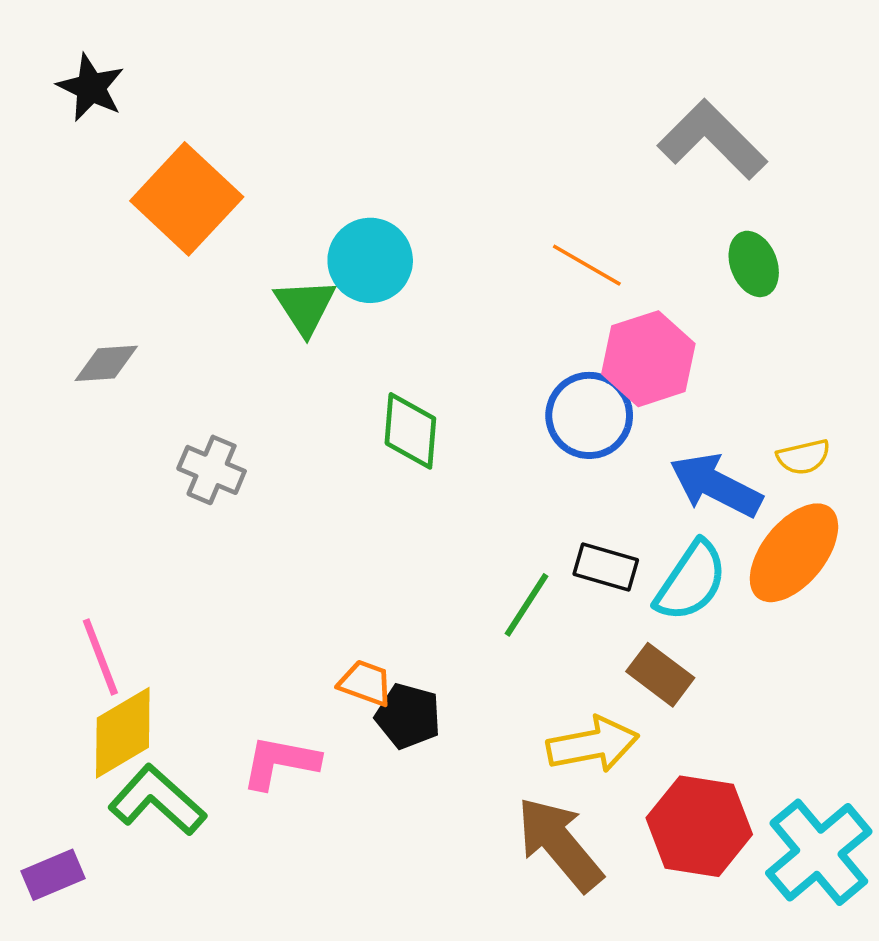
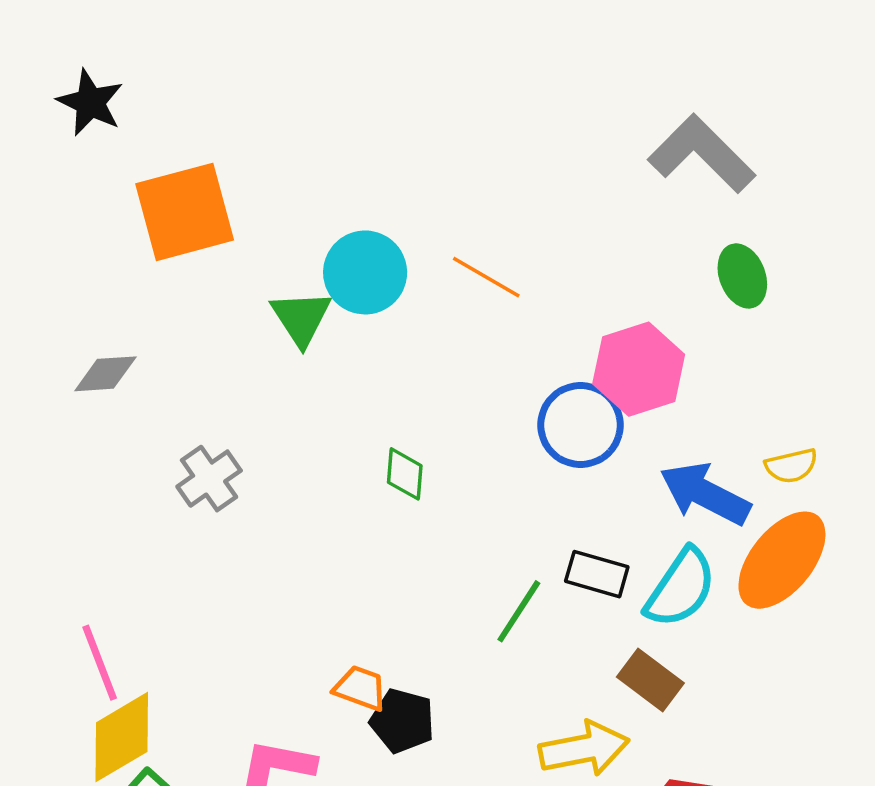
orange square: (187, 199) -> (185, 212), turned 32
orange line: (587, 265) -> (486, 277), moved
green diamond: (410, 431) -> (405, 474), moved, size x0.7
gray cross: (212, 470) -> (209, 479), turned 32

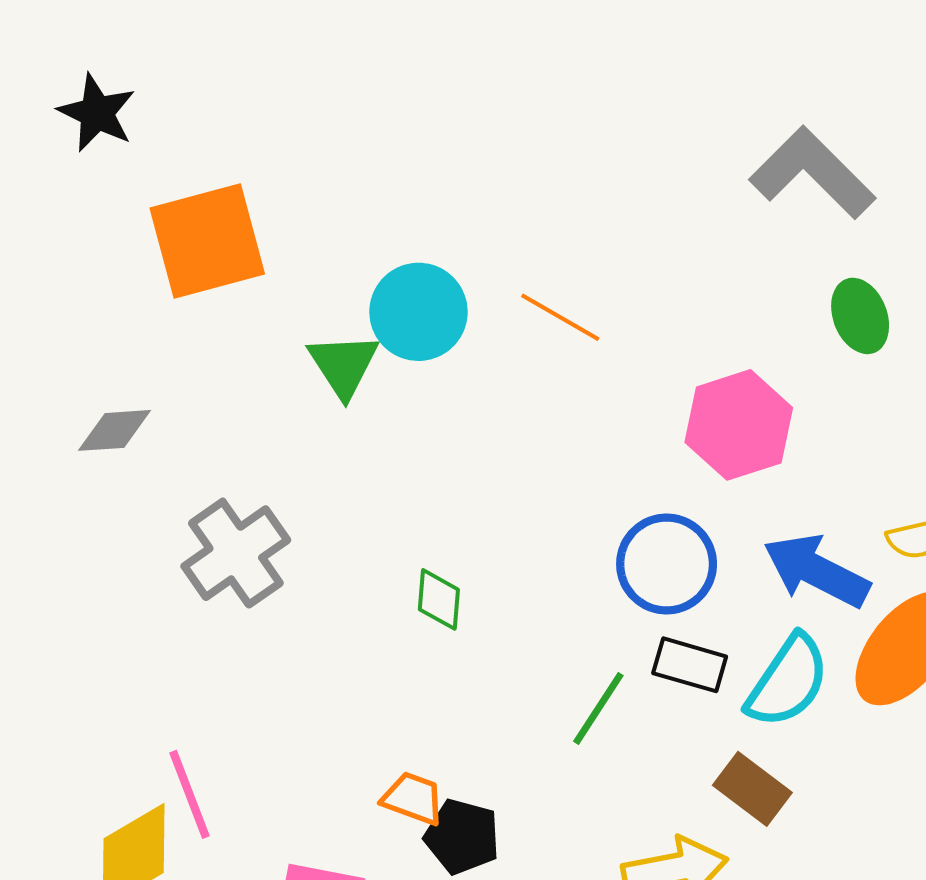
blue circle: (581, 425) -> (667, 564), moved
green diamond: (405, 474) -> (439, 599), moved
gray cross: (209, 479) -> (236, 553), size x1.4
pink line: (100, 663) -> (189, 794), moved

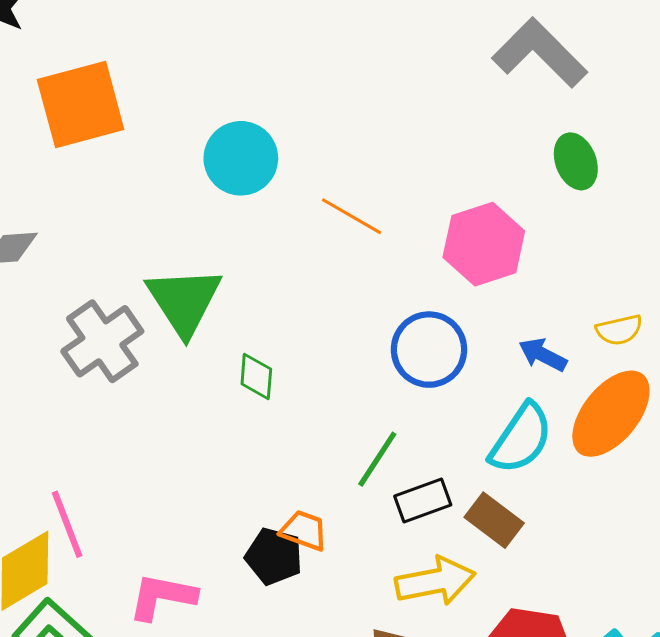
orange line: (560, 317) -> (351, 216), moved
green triangle: (344, 365) -> (184, 301), moved, size x1.4
blue arrow: (816, 571) -> (543, 355), size x0.6
black rectangle: (690, 665) -> (423, 500), moved, turned -36
orange trapezoid: (413, 798) -> (304, 530), moved

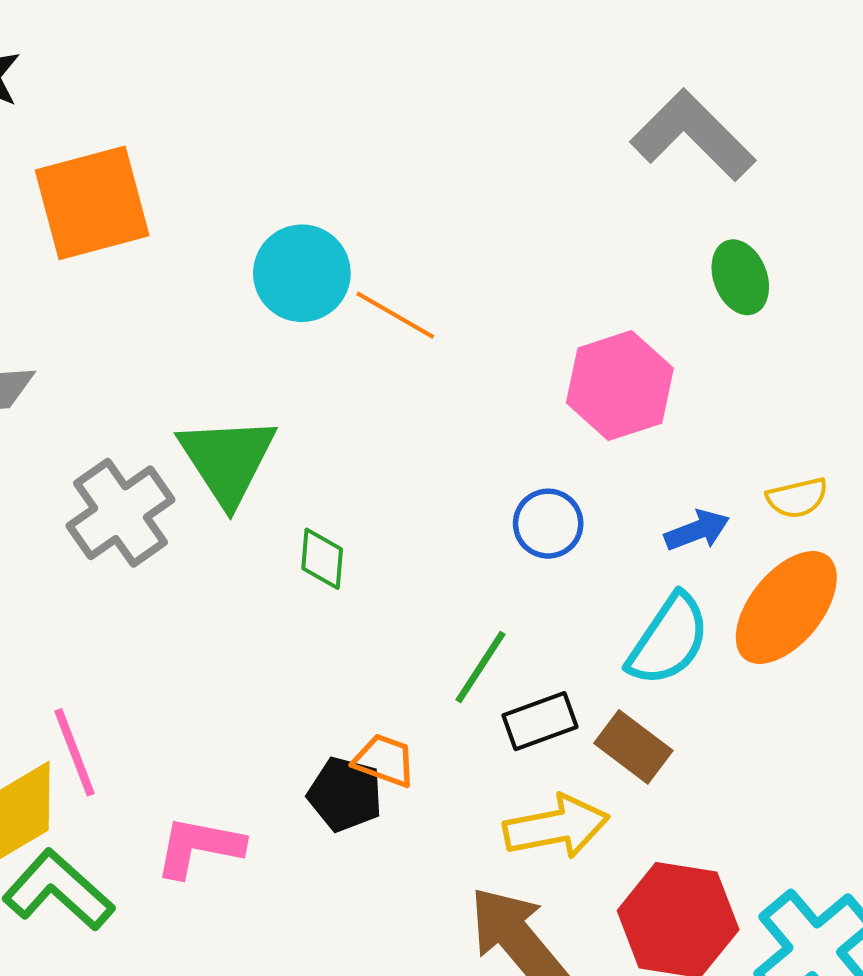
orange line: (351, 216) -> (395, 315), moved
blue circle: (429, 350) -> (548, 524), size x0.7
blue arrow: (543, 355) -> (697, 530), turned 132

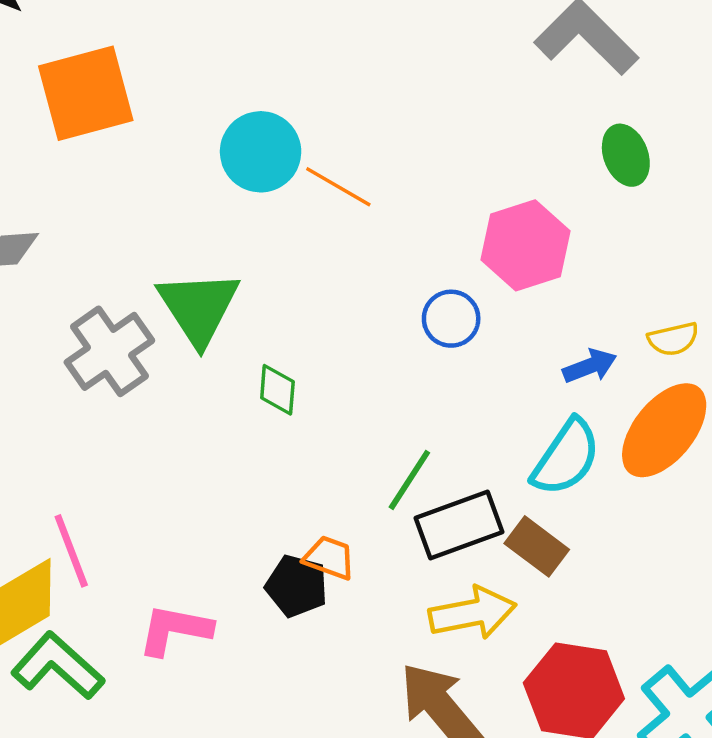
blue circle: (548, 524) -> (451, 319), moved
black rectangle: (540, 721) -> (459, 525), size x1.4

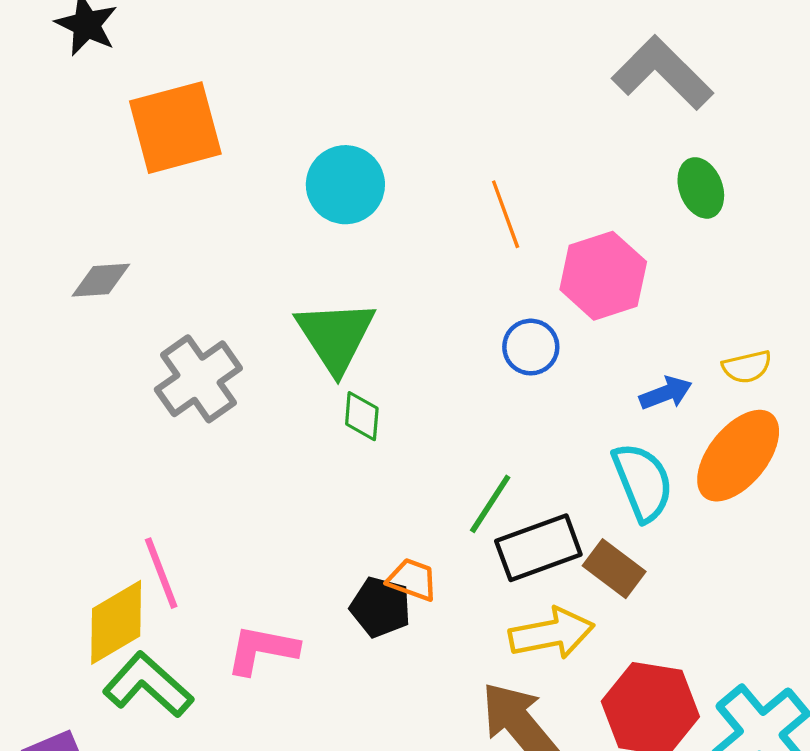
orange line: (338, 187) -> (506, 214), moved, turned 40
green triangle: (199, 307) -> (336, 336), moved
cyan semicircle: (566, 457) -> (643, 482), turned -56

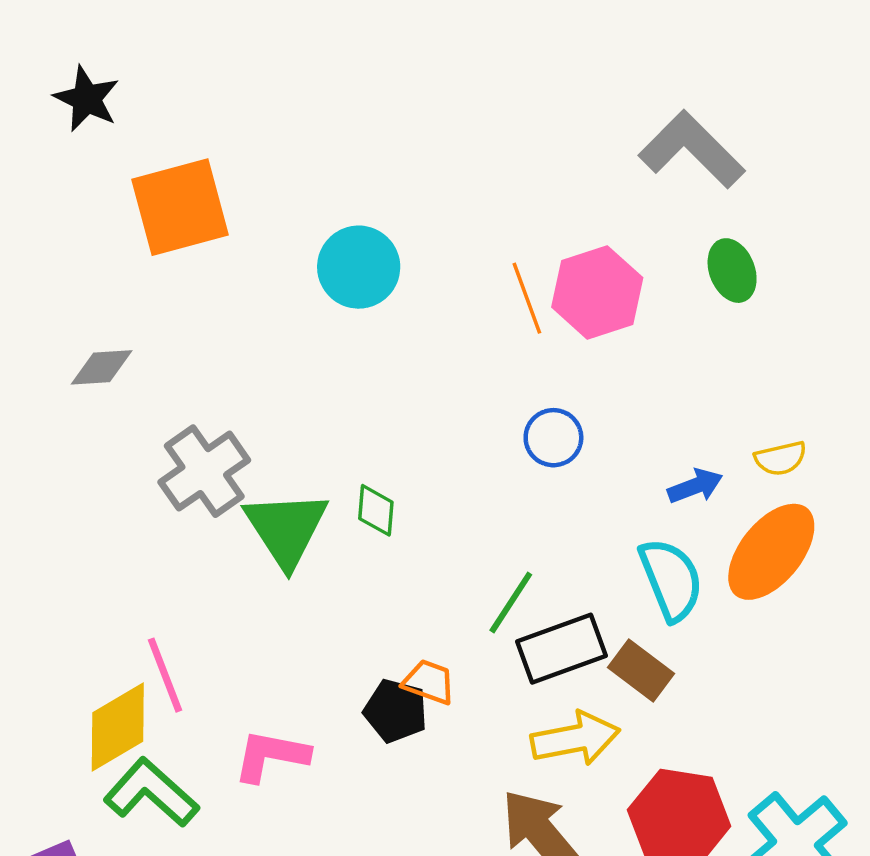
pink hexagon: (603, 276) -> (597, 292), moved
green triangle: (336, 336) -> (286, 529), moved

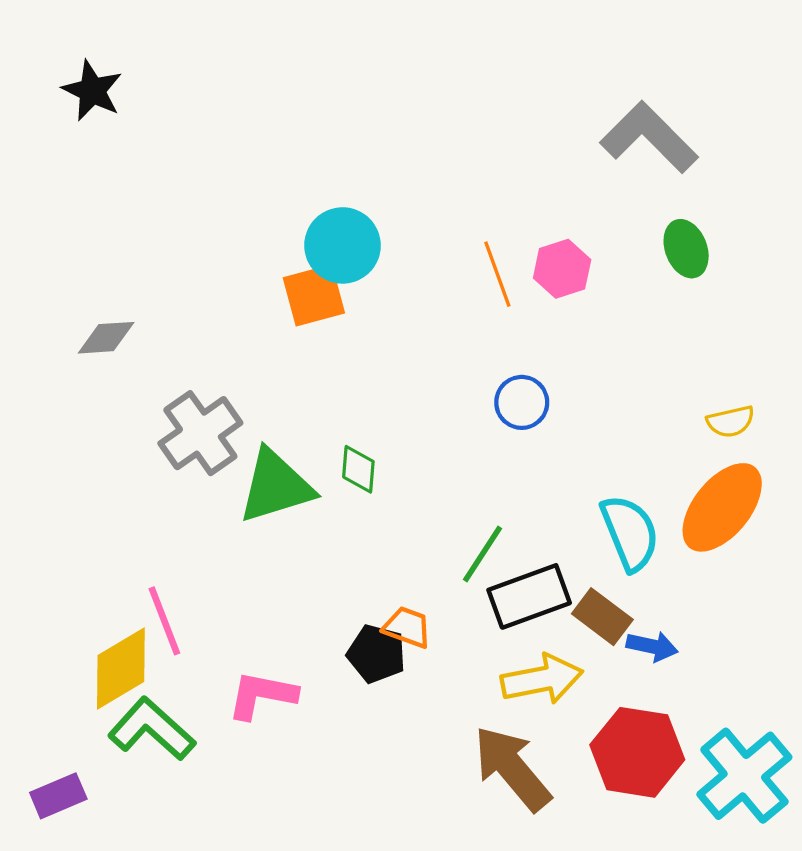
orange square: (180, 207) -> (314, 295), moved, size x0.7
pink hexagon: (597, 292) -> (562, 269), size x0.7
blue arrow: (695, 486) -> (652, 646), moved, turned 33
green triangle: (286, 529) -> (276, 486), turned 46

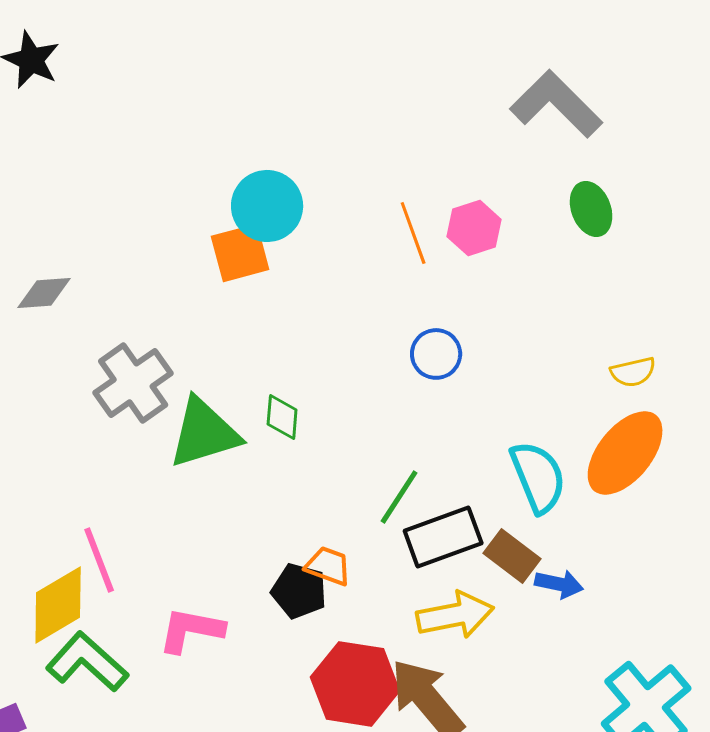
red hexagon: (637, 752) -> (355, 684), moved

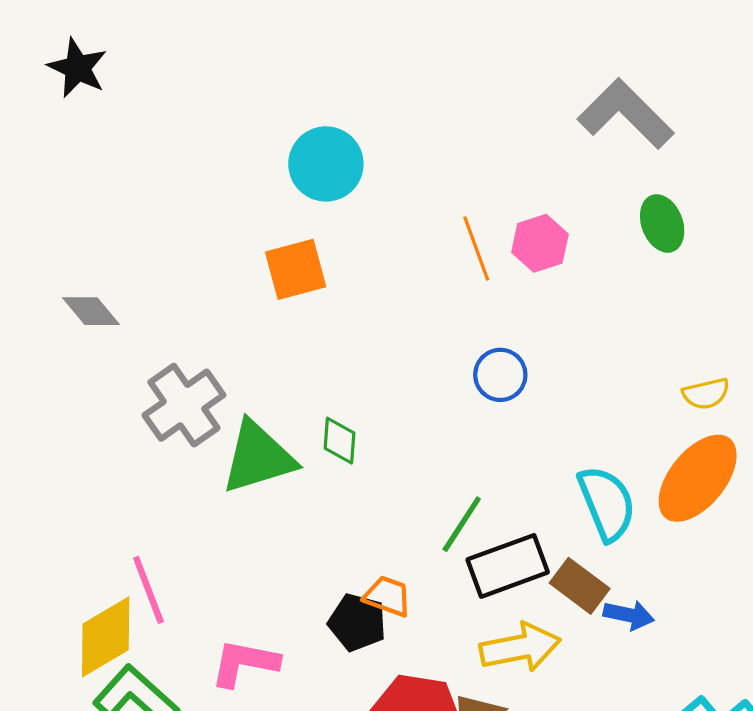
cyan circle: (267, 206) -> (326, 164), moved
gray diamond: (44, 293) -> (91, 311), turned 54

